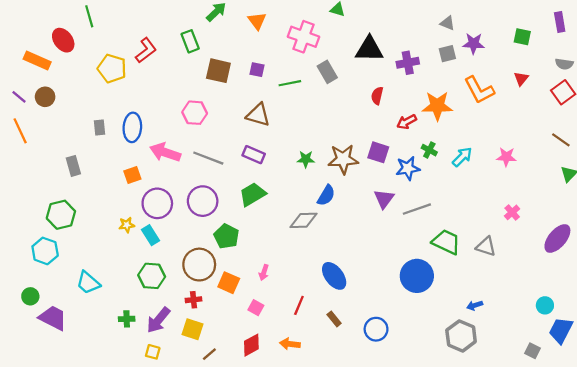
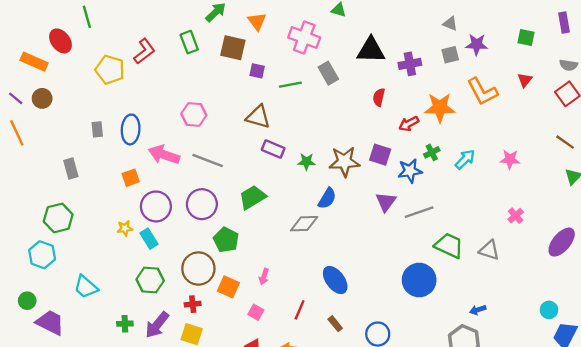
brown square: (218, 71) -> (233, 48), moved
green cross: (429, 150) -> (432, 152), turned 35
purple rectangle: (254, 155) -> (273, 149), moved

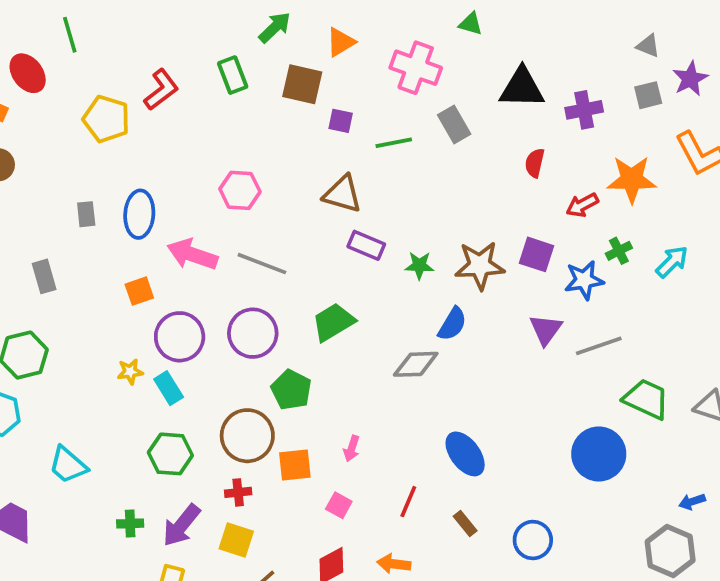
orange triangle: (257, 21) -> (341, 42), turned 36
purple star: (477, 44) -> (690, 79), turned -30
orange square: (228, 287) -> (295, 465), turned -30

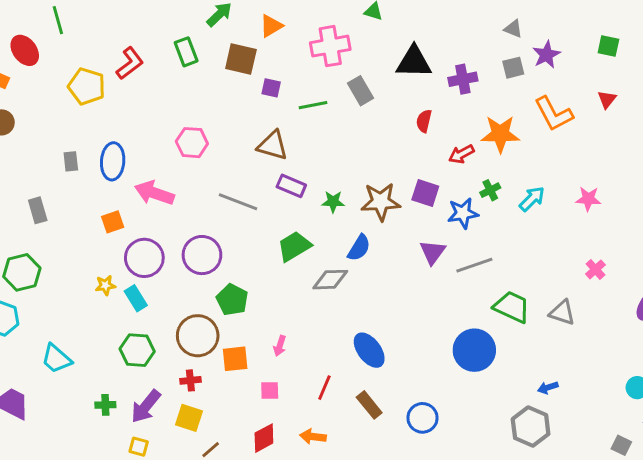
pink cross: (416, 68) -> (330, 46), turned -30
gray line: (262, 264) -> (238, 202), moved
green trapezoid: (333, 322) -> (294, 246), moved
pink square: (339, 505) -> (270, 390), turned -30
brown rectangle: (465, 524) -> (369, 405), size x1.4

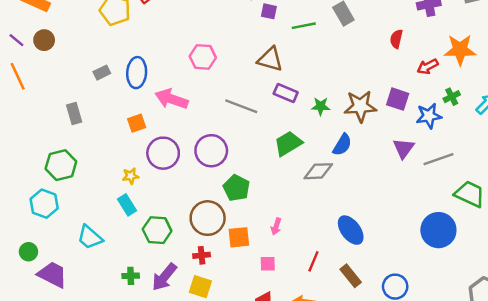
gray rectangle: (71, 161) -> (102, 73), turned 70
cyan rectangle: (136, 298) -> (127, 205), moved

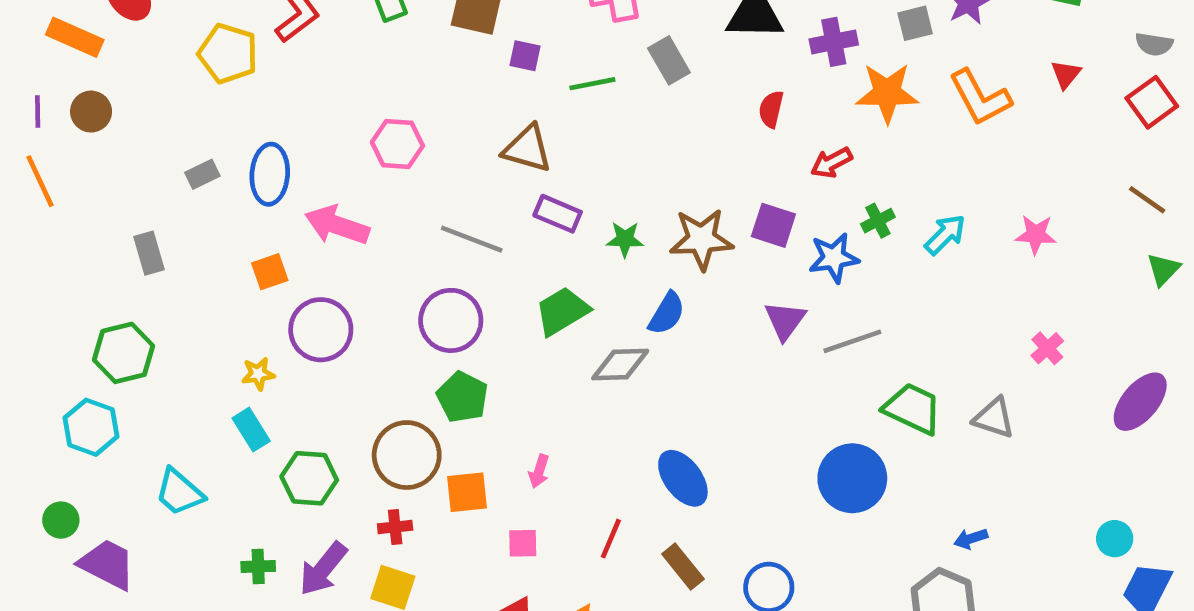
purple line: (16, 40) -> (38, 112), turned 49
orange star: (460, 50) -> (887, 93), moved
purple circle: (211, 151) -> (451, 320), moved

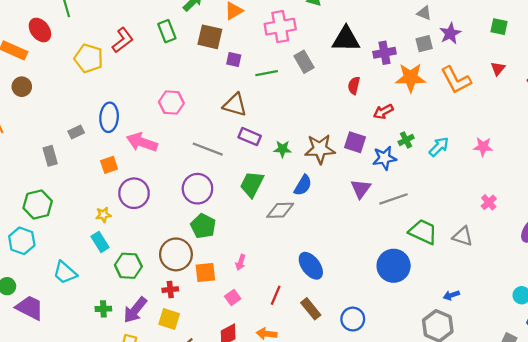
gray rectangle: (202, 174) -> (76, 132), moved
green trapezoid: (562, 311) -> (252, 184), turned -32
pink square: (523, 543) -> (233, 297), turned -35

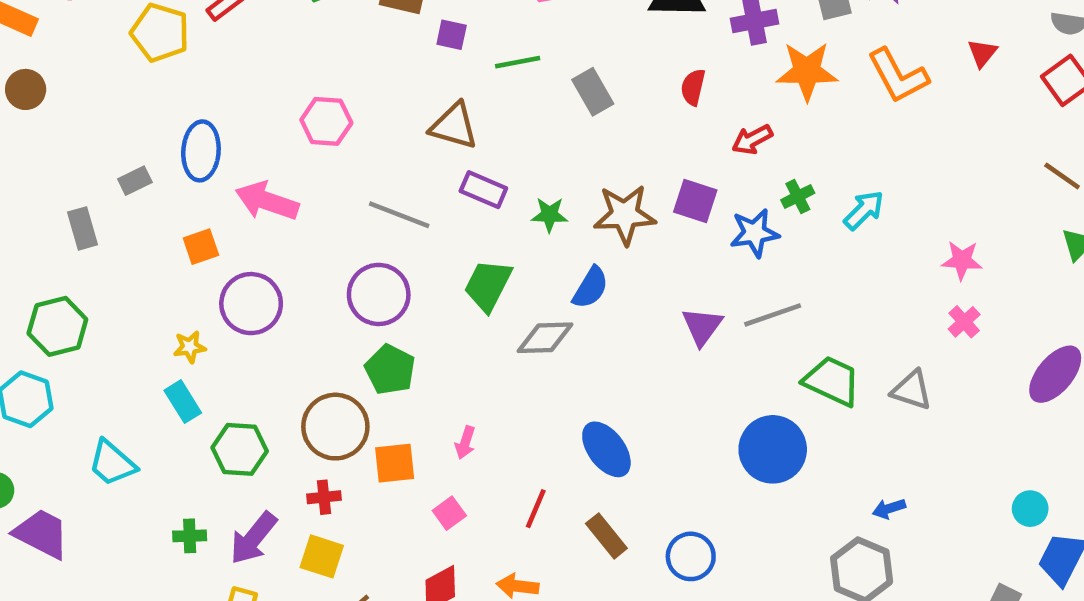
gray rectangle: (304, 62) -> (593, 92), moved
pink star: (483, 147) -> (962, 260), moved
purple triangle: (361, 189) -> (702, 326), moved

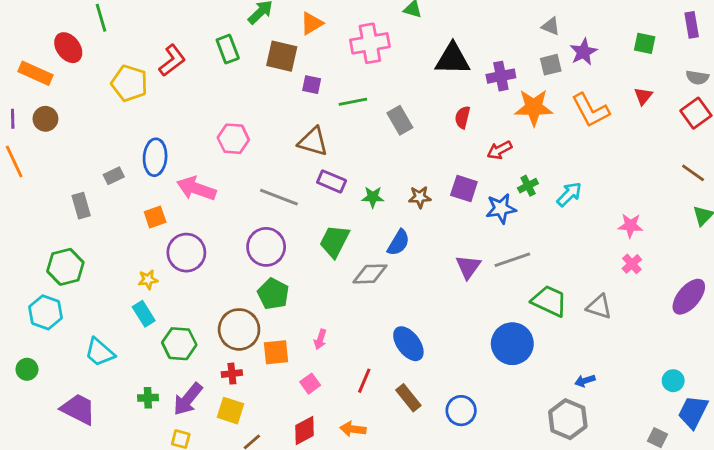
brown star: (625, 215) -> (420, 197), size x0.6
purple trapezoid: (42, 534) -> (78, 409), moved

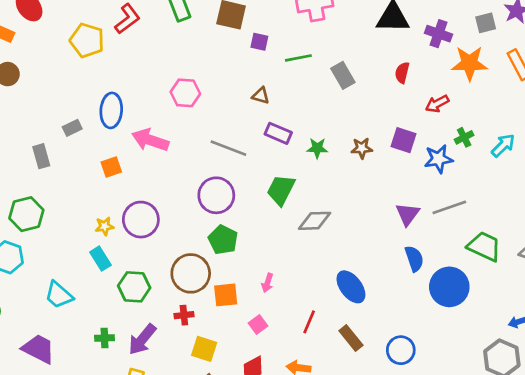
purple cross: (501, 76) -> (438, 34), turned 30
brown triangle: (313, 142) -> (261, 96), size x0.6
blue semicircle: (398, 243) -> (414, 259), moved, turned -50
purple circle: (186, 253) -> (141, 220), moved
yellow square: (230, 411) -> (204, 349), moved

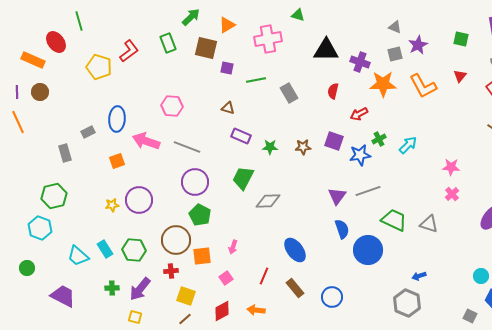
gray line: (228, 148) -> (187, 147), moved
cyan rectangle: (100, 259) -> (105, 249), moved

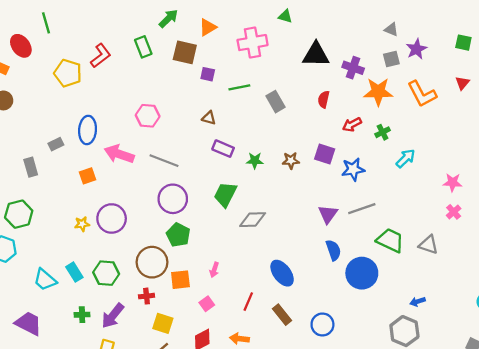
green cross: (379, 139) -> (383, 132), moved

